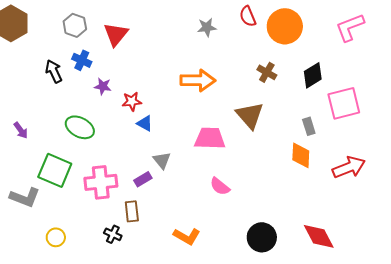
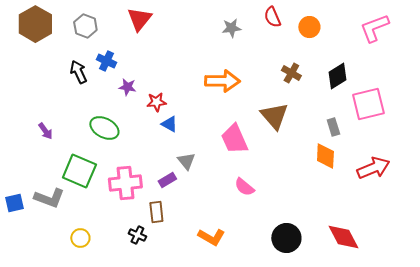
gray hexagon: (75, 25) -> (85, 26), moved
orange circle: (285, 26) -> (309, 27), size x0.6
red triangle: (116, 34) -> (139, 19), moved
pink trapezoid: (210, 138) -> (234, 139), turned -116

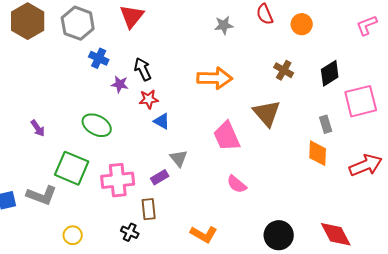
gray hexagon: (85, 26) -> (78, 23), size x1.4
pink L-shape: (374, 28) -> (367, 25), size x0.7
black arrow: (78, 72) -> (143, 69), moved

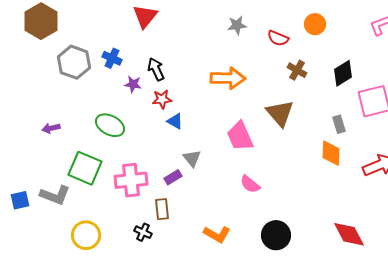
red semicircle: (265, 14) -> (278, 38), moved, turned -45
gray hexagon: (78, 23) -> (74, 62), moved
purple arrow: (38, 128) -> (51, 128), turned 114
yellow circle: (73, 235) -> (86, 235), size x1.5
black circle: (279, 235) -> (276, 235), moved

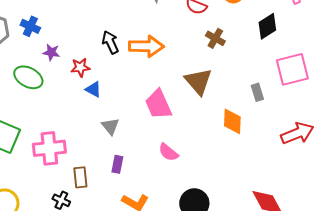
black arrow: (156, 69) -> (110, 42), moved
black diamond: (343, 73) -> (267, 26), moved
green ellipse: (110, 125) -> (28, 77), moved
orange diamond: (331, 153) -> (232, 121), moved
purple rectangle: (173, 177) -> (117, 164), moved, turned -48

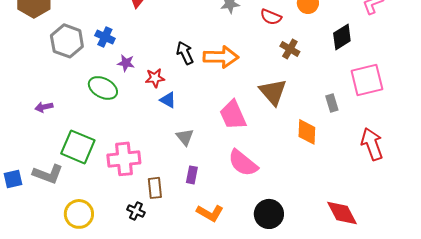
red arrow: (297, 133) -> (372, 144), turned -88
pink semicircle: (168, 152) -> (243, 163), size x1.5

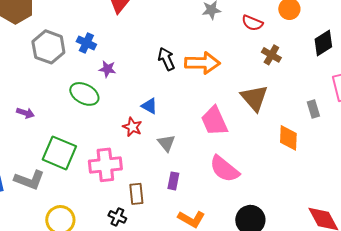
red star: (155, 78) -> (132, 127), moved, turned 30
purple arrow: (44, 107) -> (25, 113), turned -150

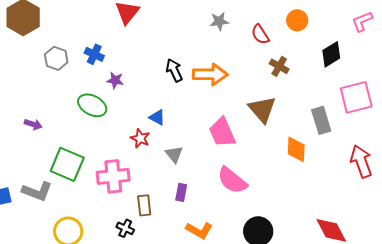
red semicircle: (252, 23) -> (260, 34), turned 35
gray hexagon: (48, 47) -> (56, 58), size x0.7
gray rectangle: (313, 109) -> (321, 120), size x1.5

